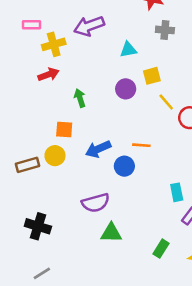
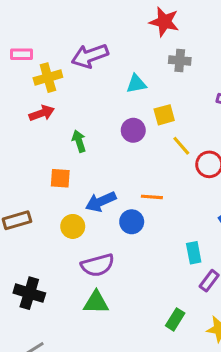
yellow circle: (55, 156) -> (73, 226), moved
green triangle: (111, 233) -> (96, 302), moved

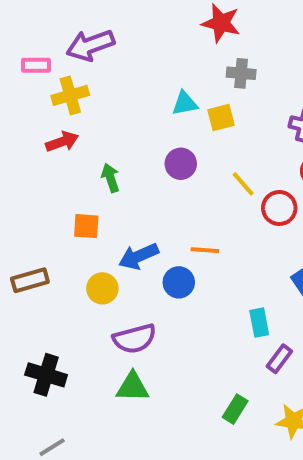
purple arrow: (90, 56) -> (90, 45), moved
yellow square: (164, 115) -> (221, 118), moved

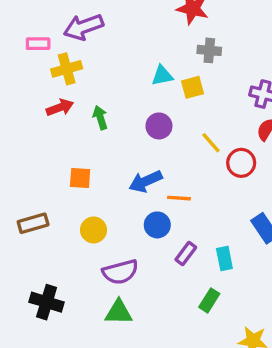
green arrow: (110, 178) -> (100, 118), moved
blue arrow: (139, 256) -> (146, 181), moved
purple rectangle: (279, 359) -> (186, 253), moved
green rectangle: (235, 409) -> (209, 300), moved

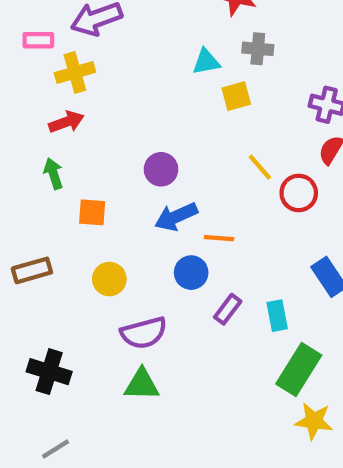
cyan triangle: (162, 76) -> (206, 62), moved
green arrow: (100, 118) -> (53, 174), moved
purple circle: (159, 126) -> (161, 169), moved
green rectangle: (209, 300) -> (299, 369), moved, size x1.6

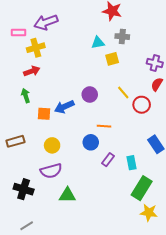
purple circle: (161, 169) -> (90, 95), moved
blue arrow: (176, 217) -> (64, 107), moved
purple semicircle: (144, 333) -> (51, 171), moved

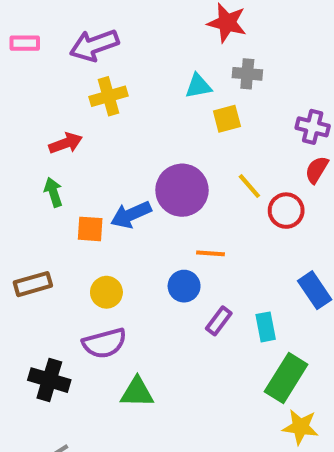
pink rectangle: (19, 32) -> (25, 43), moved
yellow cross: (36, 48) -> (108, 96), moved
purple circle: (90, 95) -> (182, 190), size x1.6

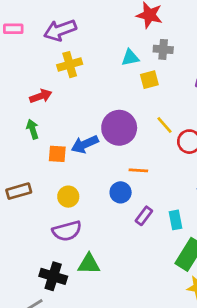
black cross: (49, 380) -> (53, 276), moved

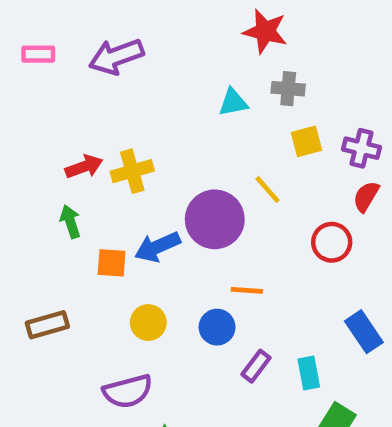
yellow cross: (70, 65) -> (132, 171), moved
yellow square: (149, 80) -> (306, 141), moved
yellow line: (165, 125) -> (267, 190), moved
yellow circle: (68, 197) -> (148, 323), moved

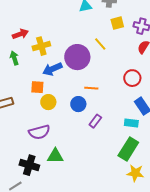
yellow cross: (132, 171) -> (41, 46), moved
red circle: (332, 242) -> (132, 78), moved
orange square: (112, 263) -> (37, 87), moved
cyan rectangle: (309, 373) -> (131, 123), moved, turned -72

